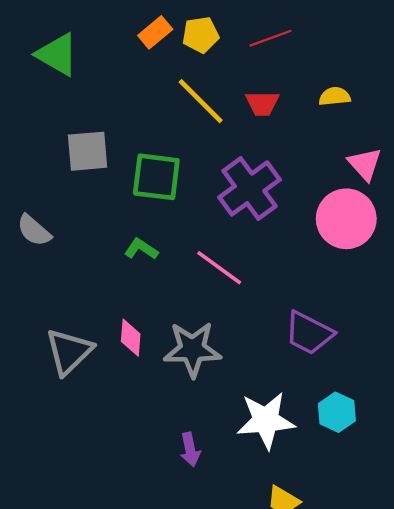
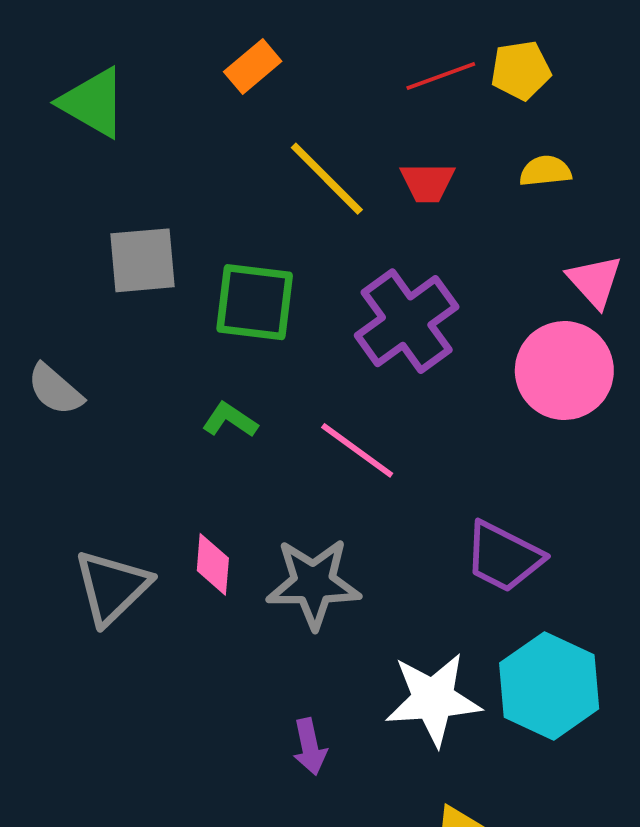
yellow pentagon: (201, 35) -> (521, 70), moved
cyan hexagon: (337, 412) -> (549, 686), size x1.6

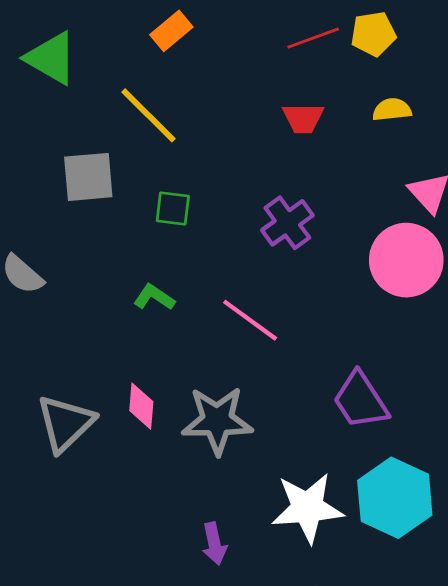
yellow line: (327, 179) -> (148, 115), moved
green square: (255, 302) -> (173, 208), size x0.6
purple cross: (407, 321) -> (287, 223), size x0.7
purple trapezoid: (504, 557) -> (360, 400), turned 30

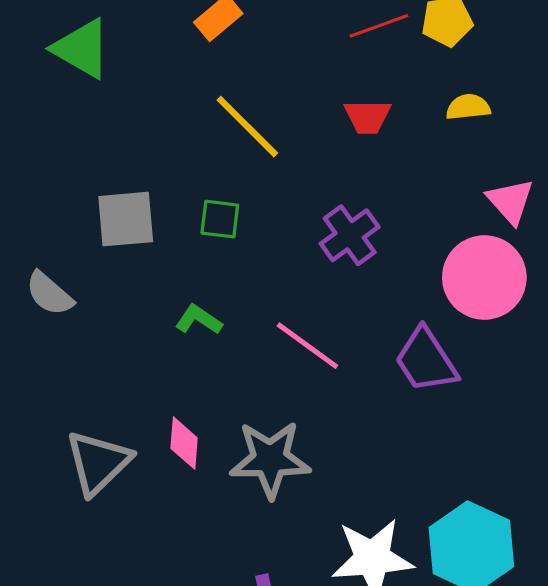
yellow line: (148, 115) -> (247, 127), moved
gray square: (88, 177) -> (126, 219), moved
purple trapezoid: (360, 400) -> (426, 360), moved

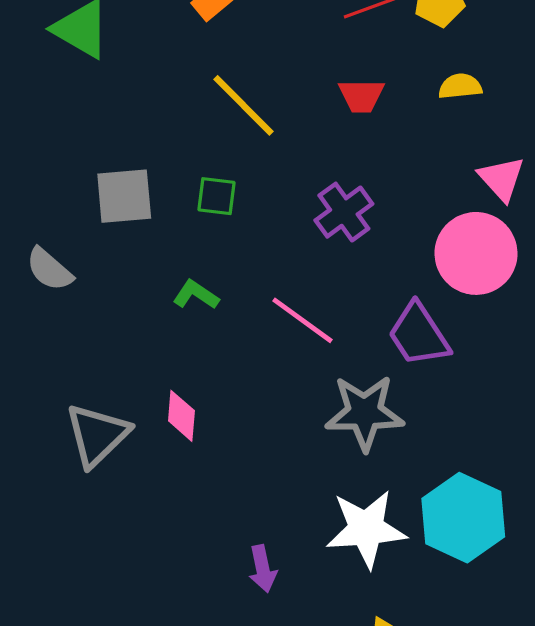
gray star: (270, 459) -> (365, 413), moved

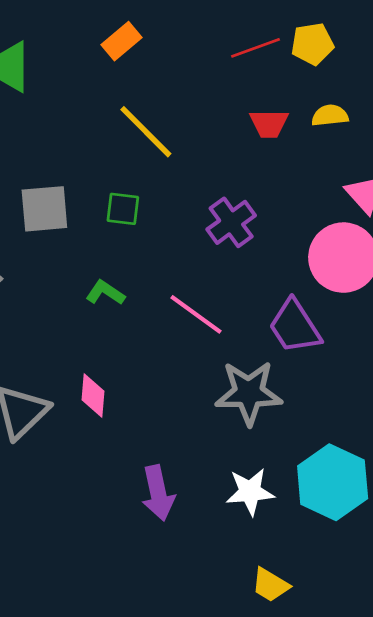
red trapezoid: (361, 96) -> (269, 124), moved
white star: (366, 529) -> (250, 492), size x0.7
purple arrow: (263, 569) -> (158, 493), moved, size x1.4

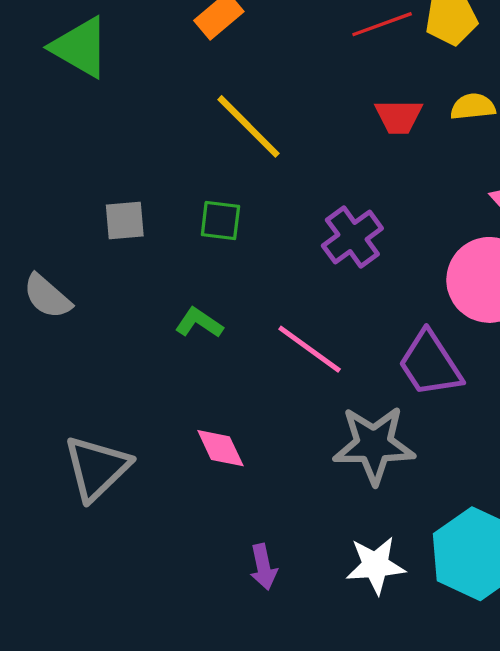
gray square: (44, 209) -> (125, 221), size x0.7
pink diamond: (93, 396) -> (220, 448), moved, turned -30
purple arrow: (158, 493) -> (263, 567), size x0.7

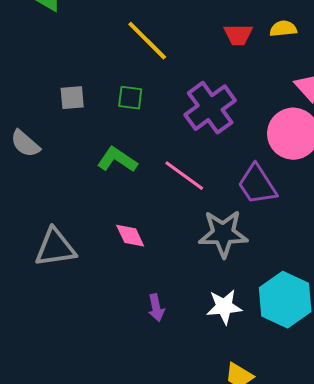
purple cross: (352, 237) -> (210, 108), size x1.4
green L-shape: (199, 323) -> (117, 160), size x1.4
gray triangle: (97, 468) -> (55, 248), turned 36

